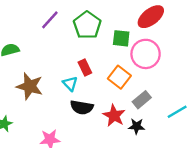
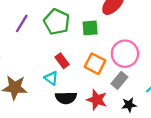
pink circle: (146, 54) -> (125, 54), moved
black star: (137, 126) -> (129, 105), moved

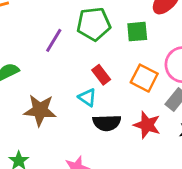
green pentagon: (57, 22) -> (94, 24), turned -30
purple line: (22, 23) -> (54, 40), moved

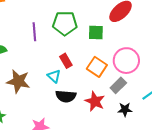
purple line: (54, 40) -> (34, 32), turned -42

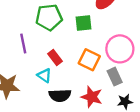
purple line: (34, 32) -> (23, 44), moved
gray rectangle: (118, 85) -> (115, 77), turned -63

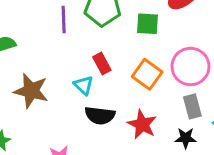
purple line: (23, 44) -> (64, 20), moved
gray rectangle: (115, 77) -> (192, 106), moved

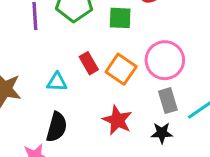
red rectangle: (102, 63) -> (89, 63), moved
cyan triangle: (84, 85) -> (57, 82), turned -40
black semicircle: (100, 115) -> (57, 127), moved, turned -80

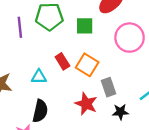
pink circle: (165, 60) -> (130, 38), moved
gray rectangle: (168, 101) -> (108, 87), moved

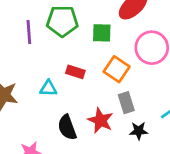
red rectangle: (62, 61) -> (75, 72), turned -42
orange square: (87, 65) -> (117, 69), moved
black semicircle: (40, 111) -> (67, 127), moved, turned 145

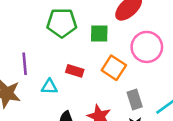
purple line: (29, 32) -> (25, 64), moved
gray rectangle: (126, 103) -> (135, 100), moved

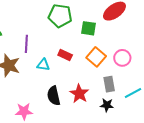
pink circle: (147, 47) -> (122, 58), moved, size x0.7

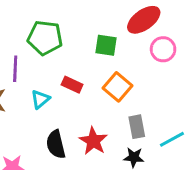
green pentagon: (60, 16) -> (45, 38), moved
pink circle: (122, 58) -> (163, 49), moved
cyan triangle: (43, 65) -> (40, 99), turned -48

